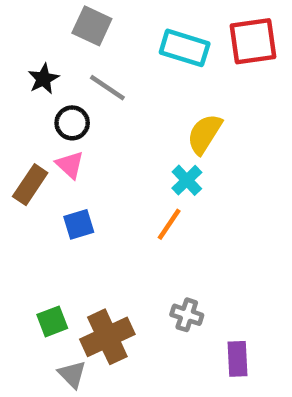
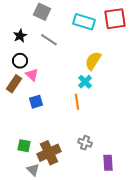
black circle: (72, 123) -> (20, 61), moved
orange line: (169, 224) -> (77, 102), turned -42
green square: (52, 321) -> (24, 146), turned 32

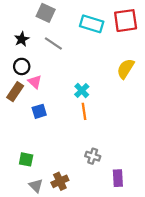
yellow semicircle: (93, 61) -> (126, 69), moved
cyan cross: (85, 82) -> (82, 91), moved
brown cross: (49, 153) -> (60, 181), moved, size x0.7

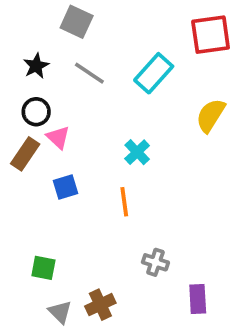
cyan rectangle: (92, 24) -> (154, 73), moved, turned -65
orange line: (84, 111) -> (124, 202), moved

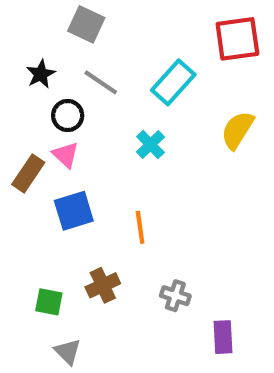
black circle: (36, 112) -> (68, 116), moved
cyan cross: (137, 152) -> (150, 144), moved
blue square: (65, 187) -> (74, 211), size x1.4
brown cross: (100, 305) -> (103, 285), moved

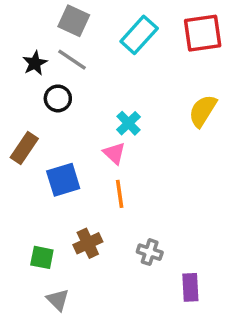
gray line: (101, 82) -> (72, 60), moved
cyan rectangle: (173, 82) -> (139, 35), moved
pink triangle: (66, 155) -> (114, 153), moved

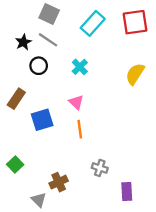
cyan cross: (128, 123) -> (80, 67), moved
brown cross: (88, 243) -> (59, 182), moved
green square: (42, 257) -> (15, 164), moved, turned 35

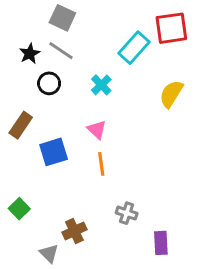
cyan rectangle: (93, 23) -> (134, 48), moved

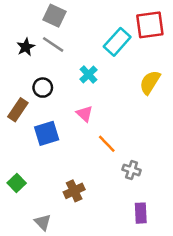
black circle: (49, 83) -> (43, 88), moved
orange line: (101, 164) -> (107, 144), moved, turned -36
gray cross: (127, 213) -> (132, 170), moved
brown cross: (74, 231) -> (74, 191), moved

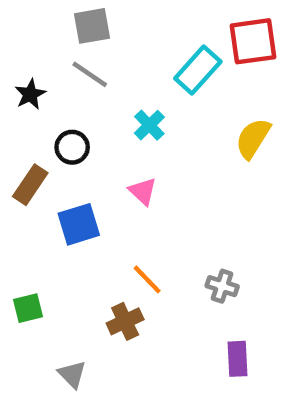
gray square: (54, 16) -> (92, 26), turned -35
black star: (26, 47) -> (30, 94), moved
orange line: (107, 144) -> (147, 279), moved
green square: (17, 183) -> (28, 308), turned 30

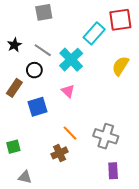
gray line: (90, 74) -> (43, 50), moved
cyan cross: (149, 125) -> (71, 60), size x1.6
gray cross: (222, 286) -> (106, 136), size x1.6
gray triangle: (72, 374) -> (25, 177), moved, turned -32

